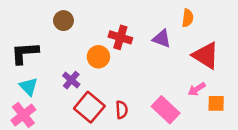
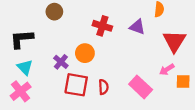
red triangle: (206, 55) -> (174, 41), turned 30
orange circle: (98, 57) -> (85, 53), moved
red square: (89, 107) -> (76, 85), turned -30

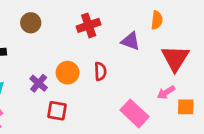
red cross: (102, 26) -> (89, 25), moved, turned -36
red square: (76, 85) -> (57, 111), size x0.7
red semicircle: (103, 87) -> (100, 71), moved

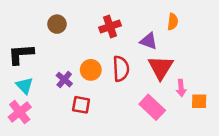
red triangle: (175, 58) -> (161, 67), moved
red semicircle: (100, 71) -> (121, 69), size x1.5
pink arrow: (166, 92) -> (181, 88), turned -63

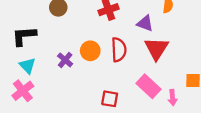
pink arrow: (181, 88) -> (172, 98), moved
red square: (81, 105) -> (110, 99), moved

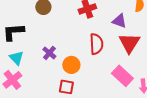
orange circle: (90, 51) -> (71, 65), moved
red square: (110, 99) -> (66, 87), moved

